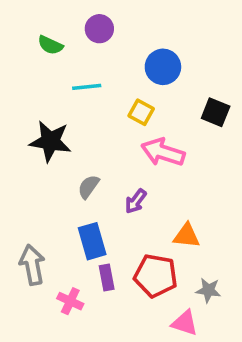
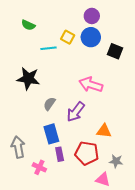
purple circle: (99, 29) -> (92, 16), moved
yellow square: (141, 112) -> (68, 37), moved
black square: (216, 112) -> (115, 51), moved
purple arrow: (136, 201) -> (76, 112), size x1.5

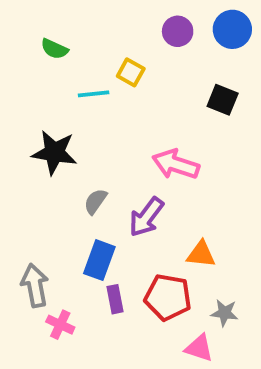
blue circle: (91, 37) -> (232, 29), moved
blue rectangle: (51, 134) -> (99, 260), turned 36
pink cross: (39, 167) -> (60, 325), moved

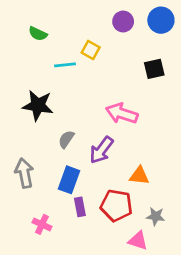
black square: (223, 100) -> (154, 69), turned -35
gray arrow: (35, 286) -> (24, 173), moved

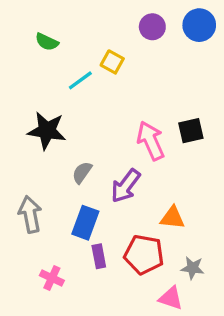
cyan line: (65, 65) -> (80, 80), turned -30
black square: (154, 69) -> (191, 131), moved
pink arrow: (122, 113) -> (151, 141), turned 48

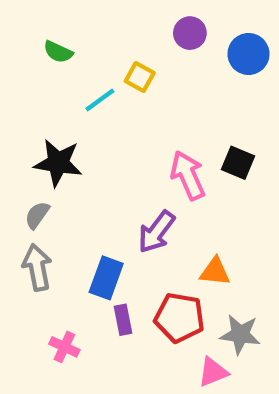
blue circle: (199, 25) -> (248, 54), moved
black square: (191, 131) -> (238, 163), turned 36
gray semicircle: (82, 172) -> (37, 215), moved
gray star: (193, 268) -> (240, 334), size x1.4
pink triangle: (171, 298) -> (213, 372), turned -40

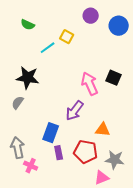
gray arrow: (37, 267) -> (18, 148), moved

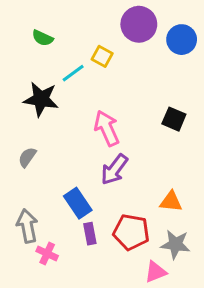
purple circle: (91, 16) -> (139, 24), size x1.5
black star: (28, 78) -> (41, 99), moved
pink arrow: (90, 84) -> (107, 128), moved
orange triangle: (103, 130) -> (171, 202), moved
blue rectangle: (51, 133) -> (78, 203), turned -54

